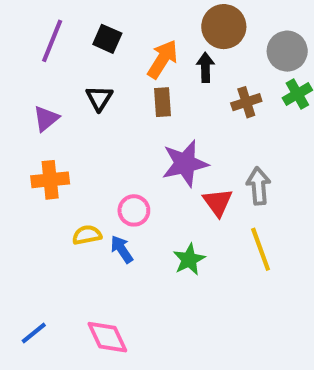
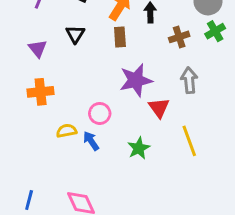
purple triangle: (46, 119) -> (38, 49), turned -30
gray arrow: (259, 186) -> (189, 80), moved
blue line: (34, 333) -> (29, 200), turned -36

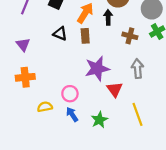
black triangle: (75, 34) -> (60, 34), moved, turned -40
brown cross: (179, 37) -> (130, 36), turned 32
blue arrow: (91, 141) -> (72, 114), moved

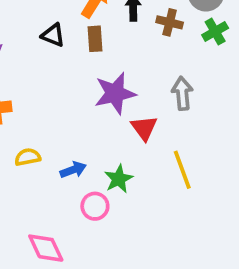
brown cross: (130, 36) -> (170, 22), moved
pink circle: (70, 94) -> (95, 206), moved
blue arrow: (72, 114) -> (73, 170), turned 104

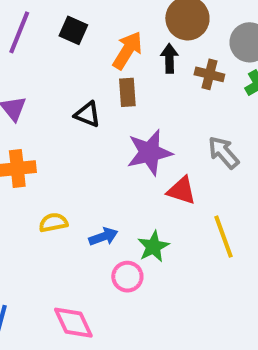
black triangle: (53, 35) -> (87, 114), moved
gray arrow: (182, 93) -> (224, 152), turned -36
red triangle: (144, 128) -> (181, 191), turned -36

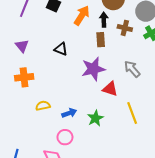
brown rectangle: (127, 92) -> (101, 40), moved
pink circle: (127, 277) -> (65, 137), moved

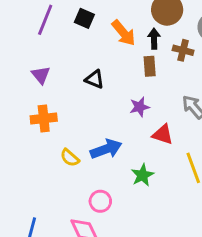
orange arrow: (82, 15) -> (124, 33), turned 108
purple star: (93, 69) -> (140, 107), size x0.6
yellow semicircle: (43, 106) -> (70, 158), turned -128
blue arrow: (69, 113) -> (106, 149), moved, size x1.5

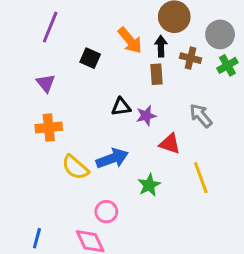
black square: (84, 18) -> (90, 58), moved
black triangle: (95, 79) -> (121, 107), moved, turned -30
yellow semicircle: (70, 158) -> (75, 167), size x1.4

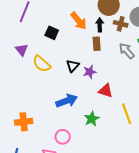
brown cross: (190, 58) -> (121, 24), moved
black triangle: (121, 107) -> (73, 66), turned -40
gray arrow: (201, 116) -> (127, 51), moved
orange cross: (49, 127) -> (24, 122), moved
yellow semicircle: (75, 167) -> (42, 64), moved

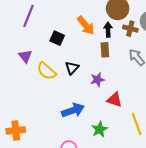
black triangle: (73, 66) -> (72, 68), moved
orange cross: (24, 122) -> (16, 130), moved

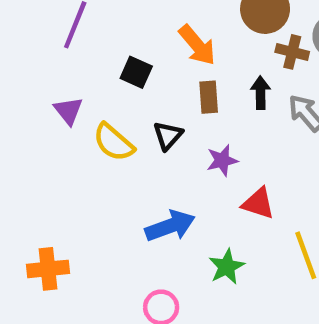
black arrow: (108, 30) -> (261, 93), moved
brown rectangle: (105, 50) -> (209, 97), moved

